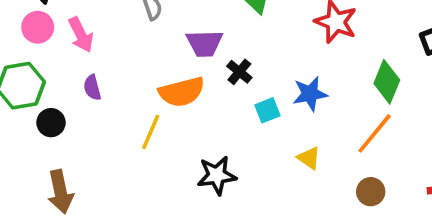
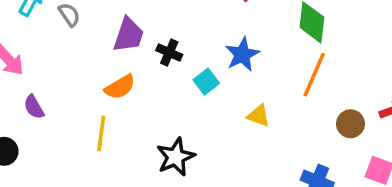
purple trapezoid: (205, 43) -> (129, 35), turned -54
orange semicircle: (182, 92) -> (120, 87), size x0.7
brown circle: (371, 192) -> (350, 124), moved

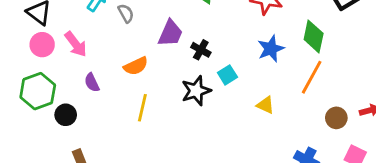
blue star: (242, 54) -> (271, 49), moved
orange semicircle: (120, 87) -> (136, 66), moved
black star: (176, 157) -> (196, 91), moved

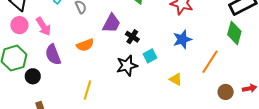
green diamond: (314, 36) -> (234, 33), moved
purple semicircle: (92, 83) -> (53, 55), size x1.5
yellow line: (142, 108) -> (88, 90), moved

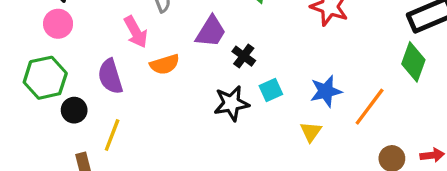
pink arrow: (43, 26) -> (136, 32), moved
blue star: (182, 39) -> (326, 91), moved
yellow triangle: (176, 79) -> (311, 132), turned 32
yellow line: (88, 90) -> (112, 135), moved

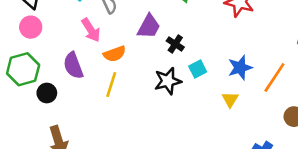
yellow line: (112, 135) -> (111, 85), moved

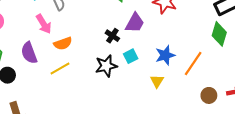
purple trapezoid: (149, 27) -> (135, 23), moved
yellow line: (111, 85) -> (60, 68), turned 42

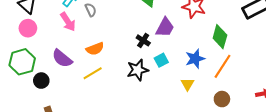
pink arrow: (44, 24) -> (68, 22), moved
green diamond: (219, 34) -> (220, 37), moved
purple semicircle: (29, 53) -> (62, 58), turned -30
brown circle: (209, 95) -> (222, 99), moved

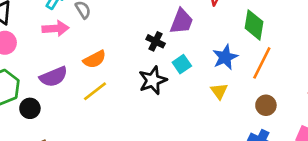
pink arrow: (68, 22) -> (55, 28), turned -54
purple semicircle: (62, 58) -> (54, 77), turned -55

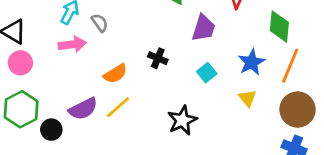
black cross: (156, 41) -> (158, 58), moved
purple semicircle: (54, 77) -> (83, 109), moved
black star: (153, 80) -> (182, 120), moved
brown circle: (266, 105) -> (298, 110), size x1.6

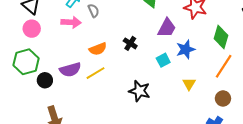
blue star: (252, 62) -> (186, 49), moved
brown circle: (298, 110) -> (223, 98), size x0.6
black star: (182, 120) -> (139, 91), turned 30

